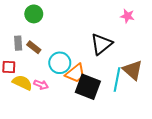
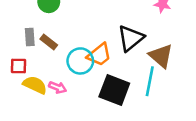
brown triangle: (133, 70) -> (161, 56), moved
orange trapezoid: (75, 73) -> (99, 55), moved

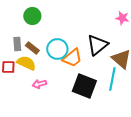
cyan circle: (80, 61) -> (57, 49), moved
yellow semicircle: (35, 85) -> (26, 63), moved
pink arrow: (58, 87) -> (39, 84), turned 144

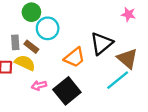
cyan circle: (57, 49) -> (48, 28), moved
cyan line: (112, 79) -> (118, 80), turned 40
black square: (84, 86) -> (67, 91), moved, turned 30

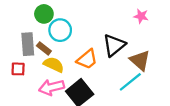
gray rectangle: (15, 42) -> (28, 44), size x1.5
yellow semicircle: (25, 63) -> (54, 65), moved
pink arrow: (39, 85) -> (51, 87), size x1.6

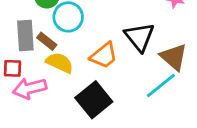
black triangle: (114, 45) -> (139, 37), turned -30
pink arrow: (51, 87) -> (30, 88), moved

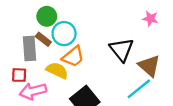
brown rectangle: (47, 41) -> (43, 39), moved
orange trapezoid: (104, 55) -> (73, 57), moved

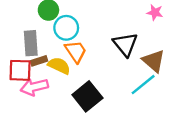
brown rectangle: (43, 39) -> (39, 61), moved, turned -56
orange trapezoid: (73, 57) -> (76, 51), turned -85
red square: (19, 75) -> (20, 70), size x1.5

